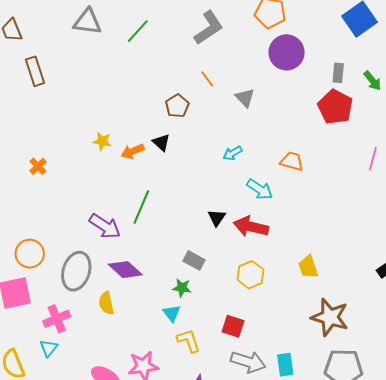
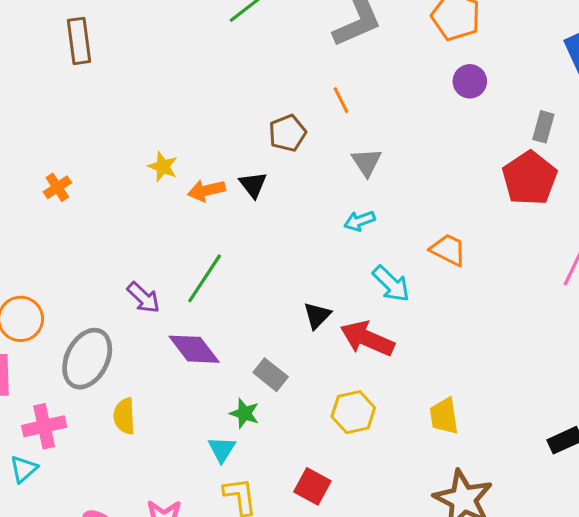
purple circle: (287, 52) -> (470, 81), size x0.6
gray triangle: (245, 98) -> (367, 162), moved
purple arrow: (105, 226) -> (143, 298), size x0.7
purple diamond: (125, 270) -> (194, 349), moved

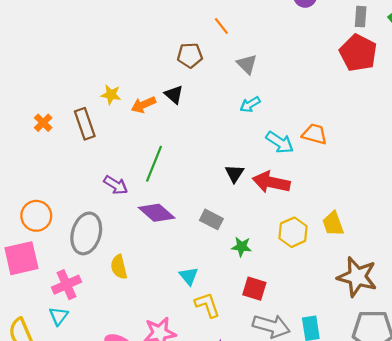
brown rectangle: (79, 41) -> (85, 124), moved
brown pentagon: (287, 133) -> (190, 55), turned 30
orange trapezoid: (448, 250) -> (314, 134), moved
yellow hexagon: (353, 412) -> (293, 232), moved
green star: (244, 413) -> (242, 247), moved

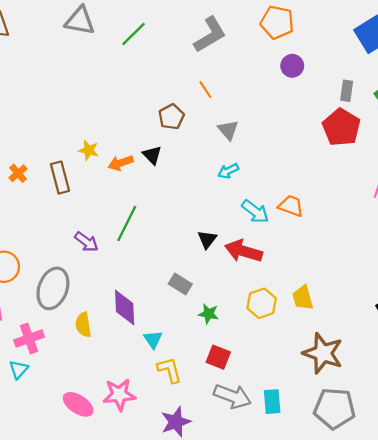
brown pentagon: (190, 55) -> (171, 117), turned -30
purple diamond: (157, 213) -> (125, 307), moved, turned 42

